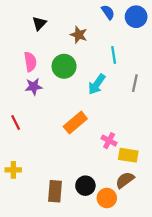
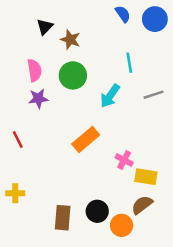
brown star: (79, 35) -> (70, 40), moved
gray line: (135, 83) -> (154, 95), turned 60

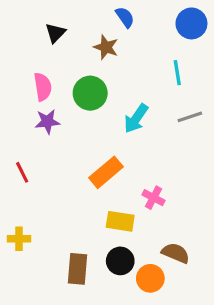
blue semicircle: (123, 14) -> (125, 17), moved
brown star: (70, 40) -> (106, 47), moved
cyan line: (129, 63) -> (177, 73), moved
yellow rectangle: (146, 177) -> (120, 221), moved
brown semicircle: (142, 205) -> (176, 253), turned 60

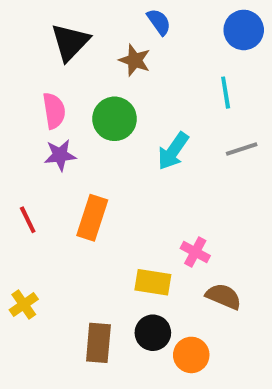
black triangle: (55, 33) -> (70, 42), size x1.5
orange rectangle: (106, 172) -> (92, 218), moved, turned -32
yellow cross: (19, 239) -> (24, 304), turned -35
brown semicircle: (176, 253) -> (224, 296), moved

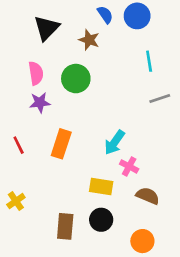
blue circle: (244, 30) -> (137, 16), moved
cyan arrow: (173, 151) -> (114, 142), moved
orange circle: (191, 355) -> (142, 241), moved

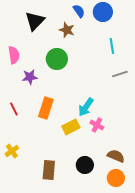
pink semicircle: (36, 73) -> (14, 55), moved
yellow rectangle: (101, 186) -> (71, 127), moved, turned -36
brown semicircle: (148, 196) -> (116, 156), moved
black circle: (101, 220) -> (85, 165), moved
orange circle: (142, 241) -> (116, 178), moved

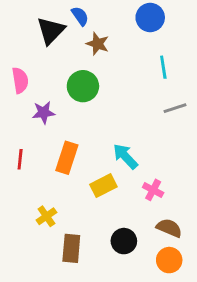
blue semicircle: (79, 11) -> (80, 16), moved
cyan arrow: (86, 107) -> (125, 156), turned 102
red line: (14, 109) -> (20, 159), turned 32
pink cross: (97, 125) -> (153, 190), moved
yellow cross: (12, 151) -> (46, 216), moved

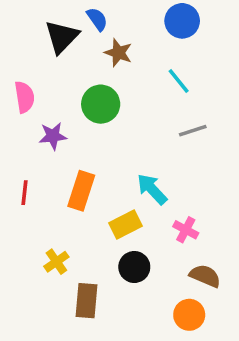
cyan line: (163, 67) -> (179, 81), moved, turned -30
gray line: (175, 108) -> (193, 131), moved
black circle: (124, 241) -> (134, 267), moved
orange circle: (169, 260) -> (189, 315), moved

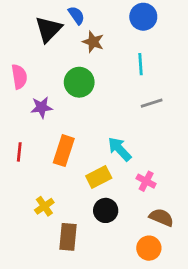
cyan line: (179, 81) -> (140, 64), turned 35

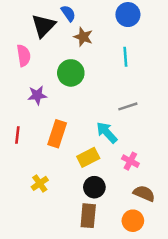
pink semicircle: (19, 77) -> (24, 56), moved
gray line: (152, 103) -> (128, 106), moved
brown rectangle: (68, 237) -> (88, 216), moved

